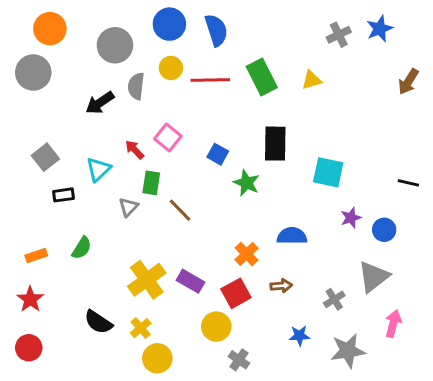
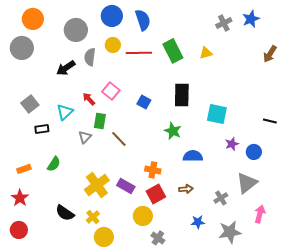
green star: (247, 183) -> (173, 131), moved
orange cross: (247, 254) -> (153, 170), moved, turned -35

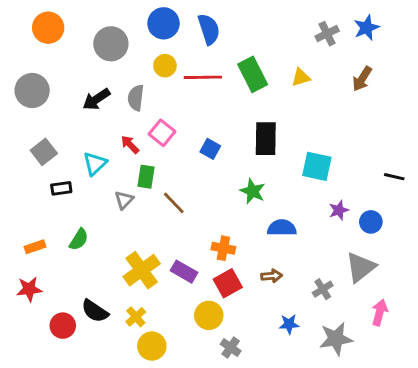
gray circle: (22, 48) -> (32, 91), moved
brown arrow: (270, 54) -> (362, 79), moved
gray semicircle: (90, 57) -> (136, 98), moved
red star: (20, 198) -> (29, 289), turned 30
red circle: (19, 230) -> (63, 326), moved

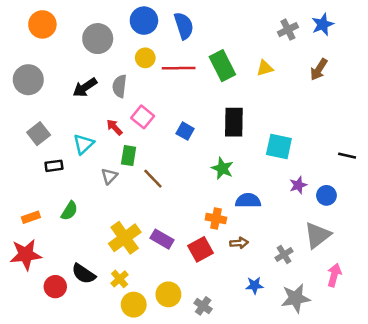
orange cross: (223, 248) -> (216, 219), moved
red star: (29, 289) -> (26, 255), size x1.4
yellow circle: (209, 315) -> (168, 294), moved

